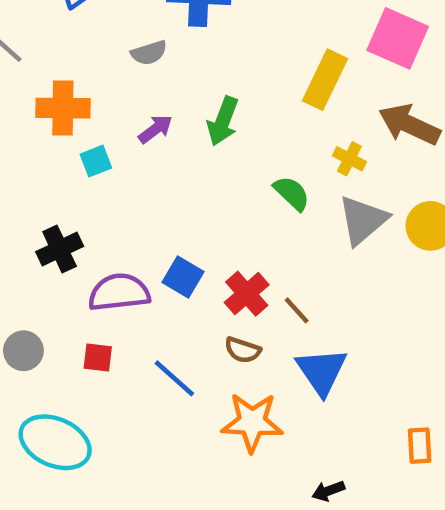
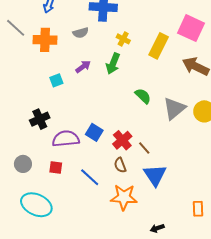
orange cross: (63, 108) -> (45, 40), moved
yellow cross: (349, 159) -> (123, 39), moved
brown semicircle: (243, 350) -> (120, 165), turned 49

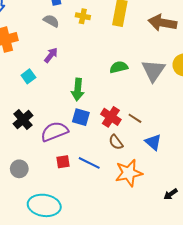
gray semicircle: (81, 33) -> (51, 21), moved, turned -119
green arrow: (113, 64) -> (78, 89), moved
green semicircle: (143, 96) -> (119, 67), turned -42
red square: (56, 167) -> (63, 162), moved
blue triangle: (155, 175) -> (153, 142), size x0.7

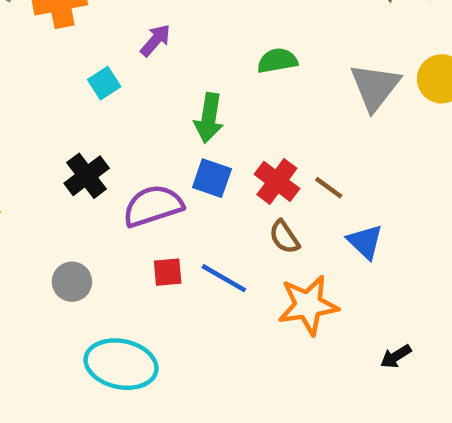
green semicircle: (119, 67) -> (277, 61), moved

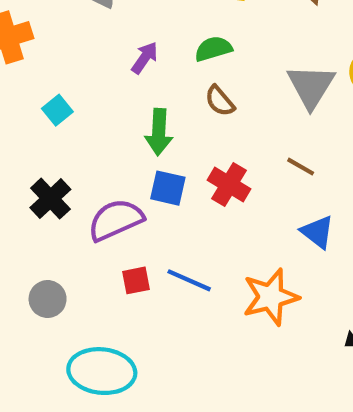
purple arrow: (155, 40) -> (145, 58), moved
green semicircle: (277, 61) -> (213, 49), moved
brown line: (329, 188) -> (301, 167), moved
brown semicircle: (284, 237) -> (220, 101), moved

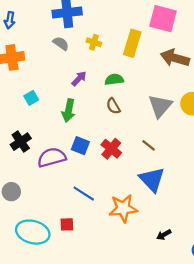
green arrow: (159, 132) -> (69, 110), moved
blue triangle: (318, 232) -> (152, 179), size x1.5
red square: (136, 280) -> (67, 224), moved

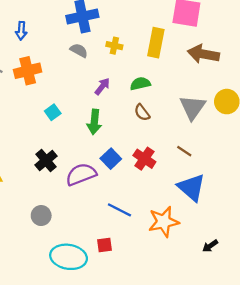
blue square: (80, 146) -> (111, 159), turned 30

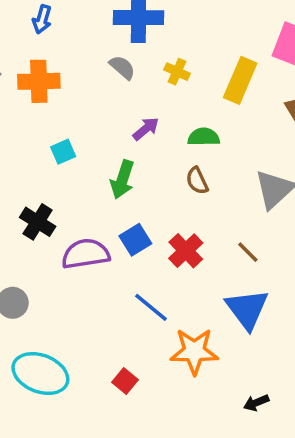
black cross: (46, 161) -> (38, 222), turned -30
blue line: (119, 210) -> (151, 307), moved
red square: (104, 245) -> (125, 381), moved, turned 35

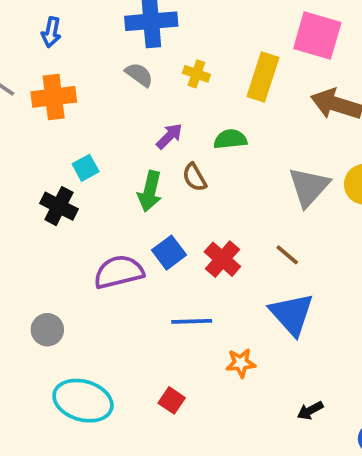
brown semicircle: (197, 181) -> (194, 177), moved
black cross: (38, 222) -> (59, 206), moved
blue line: (151, 307) -> (192, 321), turned -36
orange star: (194, 351) -> (241, 363), size x0.6

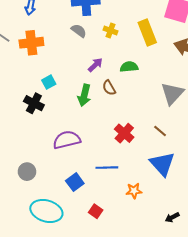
yellow rectangle: (263, 77) -> (147, 32), turned -40
blue square: (169, 253) -> (75, 182), moved

